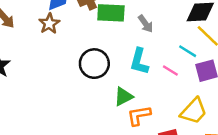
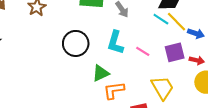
cyan line: (188, 51) -> (161, 19), moved
yellow trapezoid: (194, 111) -> (162, 88), turned -75

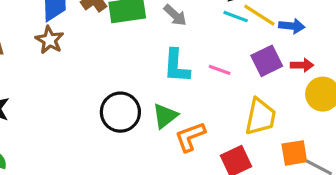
black circle: (76, 43) -> (120, 112), moved
yellow trapezoid: (162, 88) -> (260, 117), turned 55

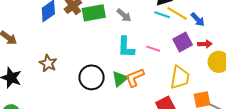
blue arrow: (292, 26) -> (198, 20), turned 42
brown star: (50, 40) -> (48, 63), moved
orange L-shape: (190, 137) -> (135, 77), moved

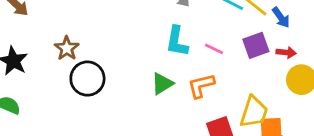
black circle: (92, 77) -> (87, 79), moved
orange L-shape: (135, 77) -> (201, 86), moved
yellow trapezoid: (180, 77) -> (254, 112), moved

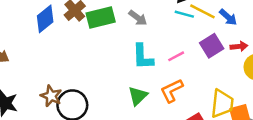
brown star: (67, 48) -> (51, 96), moved
pink line: (214, 49) -> (176, 56), turned -42

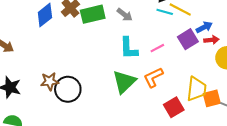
blue arrow: (228, 17) -> (204, 27), moved, turned -70
brown star: (51, 96) -> (50, 81), turned -30
green triangle: (138, 96) -> (124, 82), size x1.4

